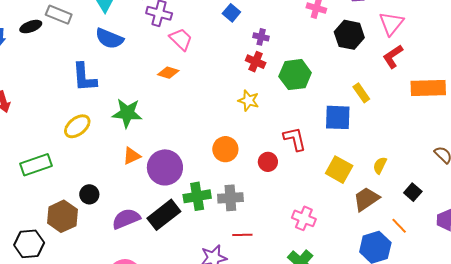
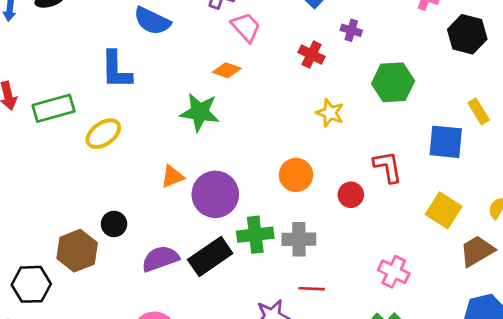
red cross: (256, 62) -> (312, 54), moved
green star: (127, 113) -> (200, 112), moved
green rectangle: (36, 165) -> (53, 108), moved

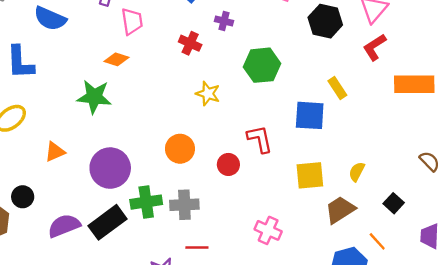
pink trapezoid: (246, 27) -> (132, 21), turned 36
orange triangle: (172, 177) -> (55, 152), moved
yellow square: (444, 210) -> (310, 175), turned -36

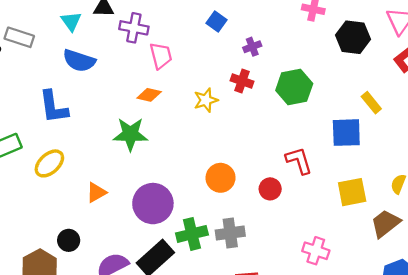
purple cross: (224, 21) -> (252, 47), turned -30
red cross: (190, 43) -> (242, 81), moved
yellow star: (208, 94) -> (206, 100), moved, turned -30

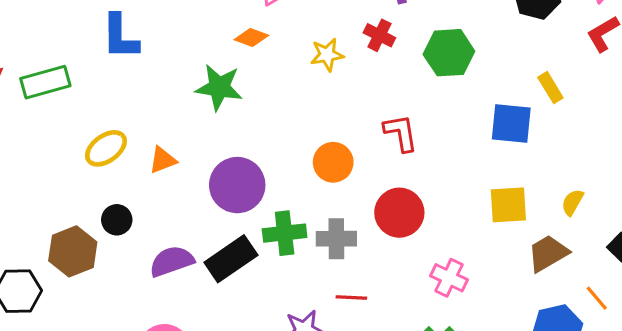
red L-shape: (299, 161) -> (401, 133), moved
yellow ellipse: (49, 163) -> (106, 148), moved
red circle: (270, 189) -> (399, 213), moved, size x1.6

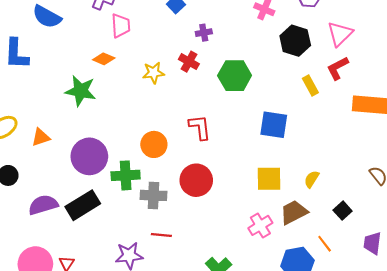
yellow rectangle: (550, 88) -> (310, 86), moved
green cross: (285, 233) -> (126, 175), moved
pink cross: (449, 278) -> (260, 225), moved, turned 30

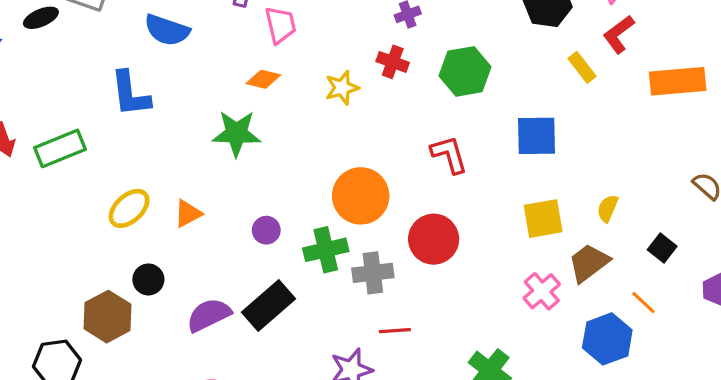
red L-shape: (200, 127) -> (449, 154), moved
orange circle: (154, 144) -> (361, 196), size x1.4
purple circle: (89, 156) -> (266, 230), size x0.5

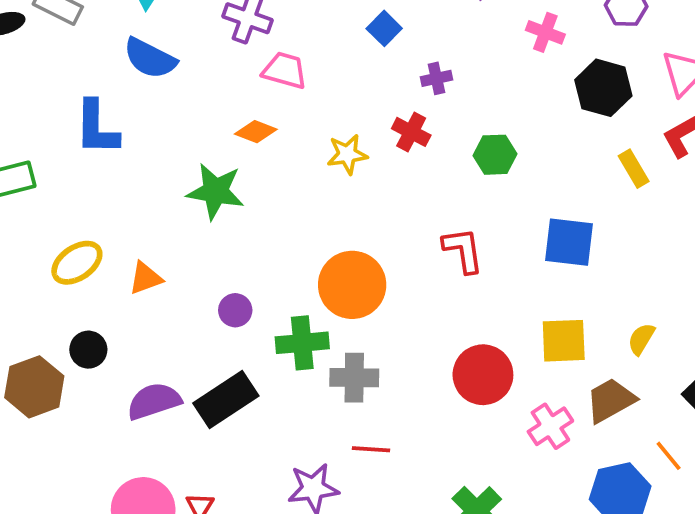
pink trapezoid: (280, 25) -> (285, 70), turned -69
green hexagon: (465, 71) -> (495, 155), size x0.7
red circle: (434, 239) -> (483, 375), moved

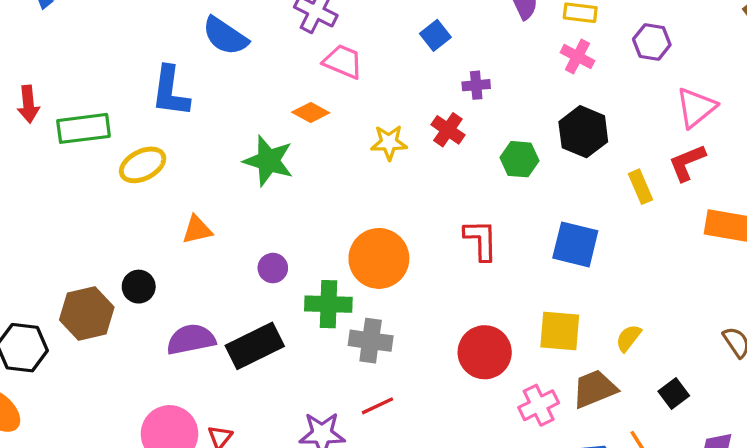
black hexagon: (603, 88) -> (583, 132), moved
yellow ellipse: (77, 263) -> (143, 165), moved
red line: (371, 449) -> (377, 406), turned -36

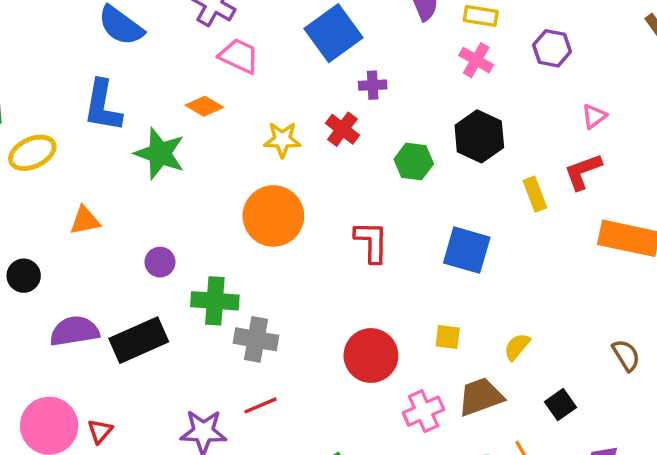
blue square: (435, 35) -> (334, 33), size x1.8
blue L-shape: (170, 91) -> (103, 106), moved
pink triangle: (696, 108) -> (594, 116), size x0.6
orange circle: (379, 258) -> (273, 216), moved
yellow square: (560, 331) -> (448, 337), size x0.6

